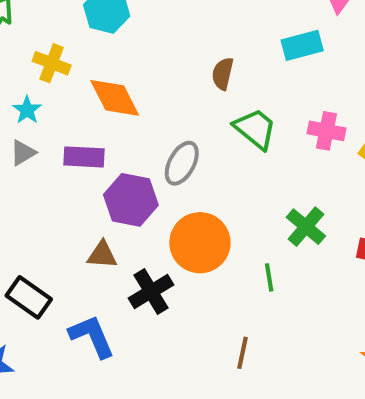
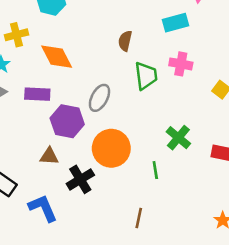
yellow cross: (52, 63) -> (16, 35), turned -35
green trapezoid: (255, 129) -> (146, 76), turned 44
pink cross: (326, 131) -> (181, 64), moved

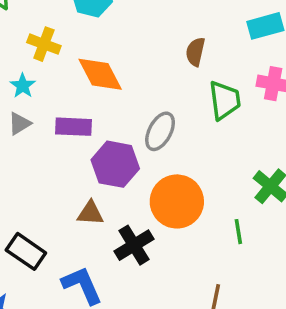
yellow cross: (16, 35) -> (44, 44), turned 35

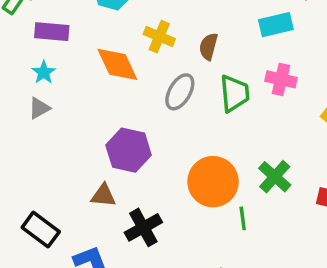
yellow cross: (44, 44) -> (159, 37), moved
purple rectangle: (73, 127) -> (52, 32), moved
gray ellipse: (160, 131) -> (180, 92), moved
orange circle: (177, 201) -> (213, 182), moved

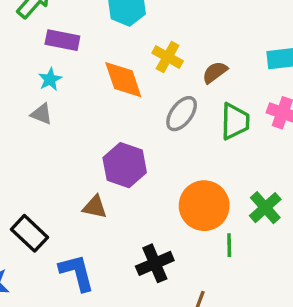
brown semicircle: (209, 47) -> (215, 72), turned 32
gray triangle: (39, 108) -> (42, 114), turned 45
black cross: (143, 227) -> (155, 263), moved

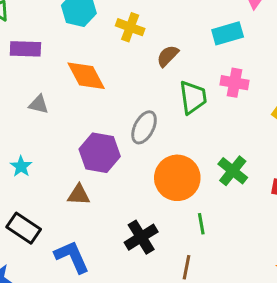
yellow cross: (168, 57) -> (130, 27), moved
cyan star: (50, 79) -> (21, 166), moved
gray triangle: (42, 114) -> (39, 104), moved
gray ellipse: (182, 114) -> (144, 127), moved
green line: (229, 245) -> (201, 224), moved

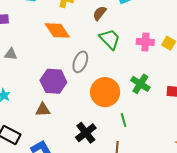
brown semicircle: (168, 56) -> (100, 13), moved
orange diamond: (86, 76) -> (57, 30), moved
pink cross: (234, 83) -> (145, 42), moved
green trapezoid: (193, 97) -> (110, 39), turned -30

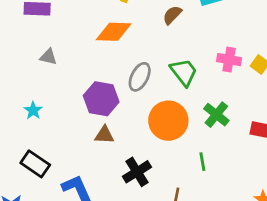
orange diamond: (57, 30) -> (114, 32), turned -60
green trapezoid: (110, 39) -> (184, 72), moved
brown triangle: (43, 110) -> (104, 135), moved
green line: (124, 120) -> (202, 162), moved

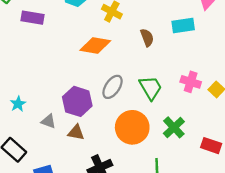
brown semicircle: (172, 15) -> (147, 38), turned 108
gray triangle: (48, 57) -> (48, 121), moved

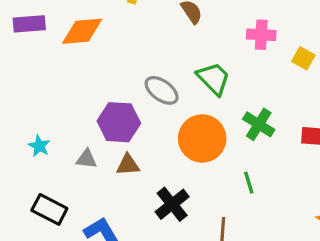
orange diamond: (95, 46) -> (82, 31), moved
pink cross: (191, 82) -> (261, 35), moved
gray ellipse: (113, 87) -> (162, 90), turned -75

